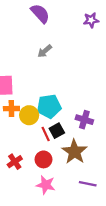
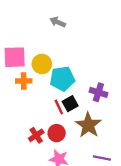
gray arrow: (45, 51) -> (58, 22), turned 64
yellow circle: (29, 115) -> (42, 64), moved
red cross: (15, 162) -> (36, 135), moved

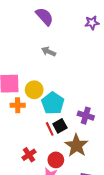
cyan pentagon: (62, 79) -> (53, 103), turned -30
red circle: (57, 133) -> (56, 160), moved

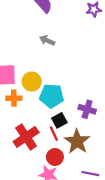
cyan pentagon: (53, 103) -> (52, 96), turned -30
red line: (50, 129) -> (54, 134), moved
red cross: (29, 155) -> (26, 137), moved, size x1.6

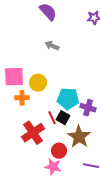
cyan pentagon: (52, 96) -> (68, 99), moved
black square: (59, 120) -> (63, 118), turned -32
red line: (54, 134) -> (52, 118), moved

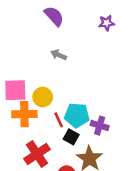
orange cross: (22, 98) -> (24, 114), size x1.5
red line: (52, 118) -> (59, 120), moved

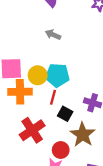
cyan pentagon: (77, 115) -> (57, 75), moved
red line: (59, 120) -> (53, 97), turned 40

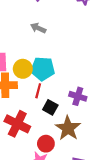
red cross: (32, 130) -> (17, 124), turned -30

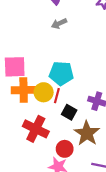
gray arrow: (38, 28) -> (59, 24), moved, turned -48
yellow circle: (23, 69) -> (44, 92), moved

